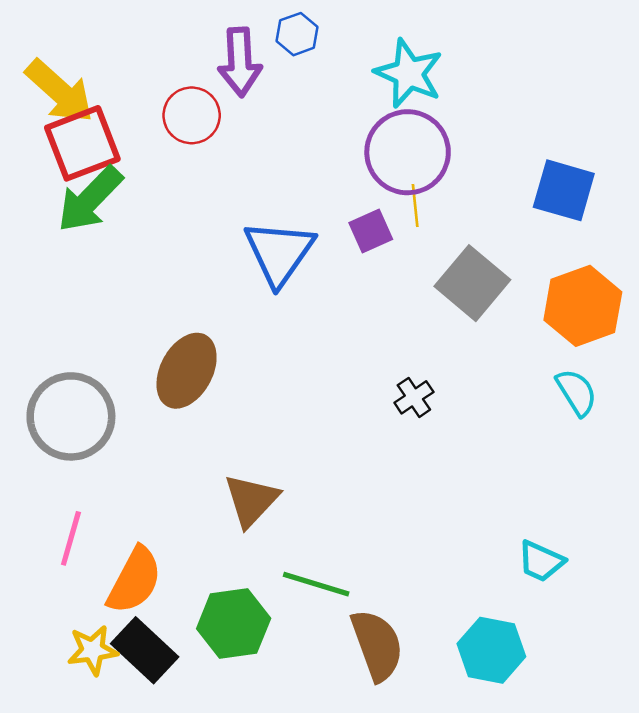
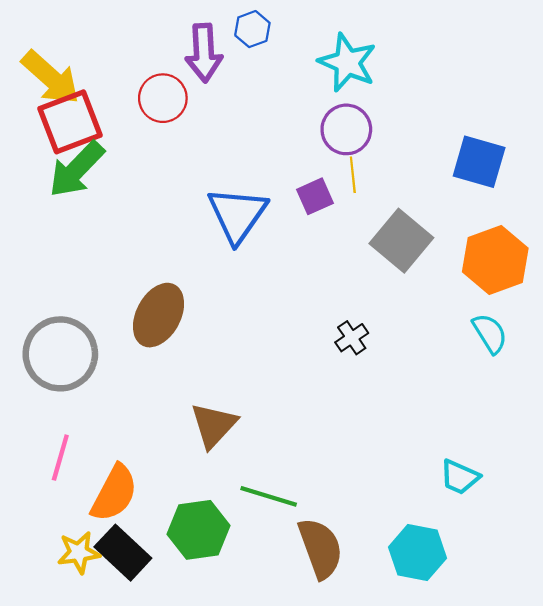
purple circle: (408, 152) -> (346, 129), size x0.7

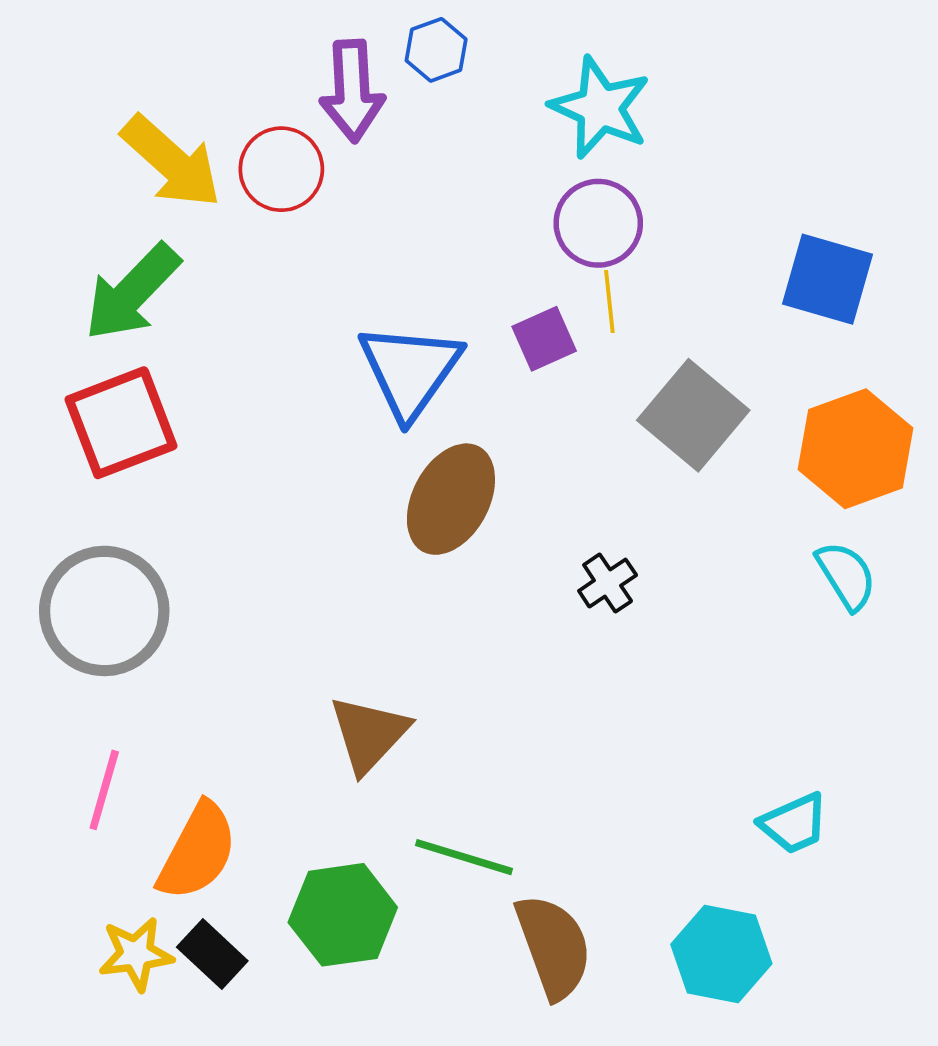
yellow arrow: (51, 78) -> (171, 162), moved
red square: (70, 122) -> (121, 423), moved
brown ellipse: (159, 315) -> (451, 499), moved
cyan trapezoid: (460, 477) -> (794, 823), turned -48
black rectangle: (123, 553) -> (212, 954), size x0.7

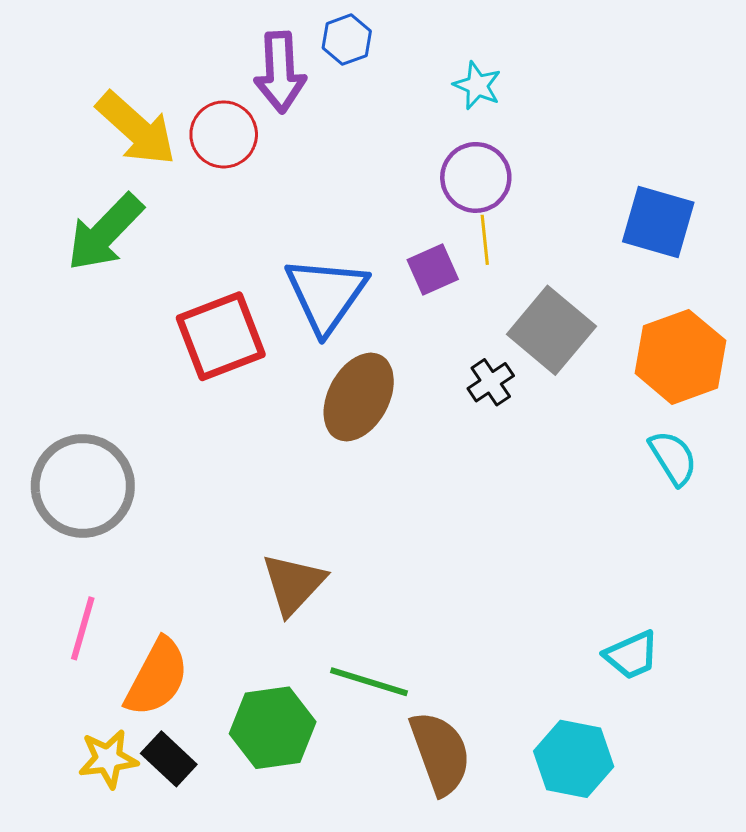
cyan star: (600, 108) -> (477, 86), size x0.6
red square: (121, 423) -> (221, 336), moved
black cross: (608, 583) -> (491, 382), moved

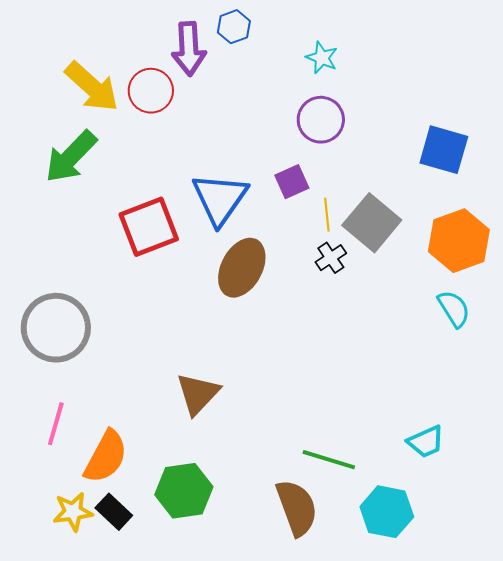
yellow line: (485, 240) -> (327, 215), moved
green line: (369, 682) -> (329, 460), moved

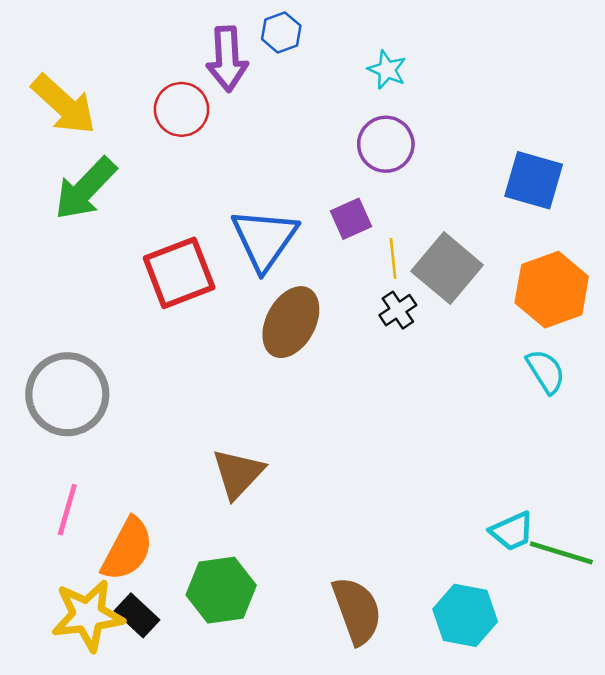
yellow arrow: (92, 87) -> (64, 105), moved
green line: (329, 460) -> (561, 553), moved
yellow star: (73, 512) -> (88, 615), size x1.5

